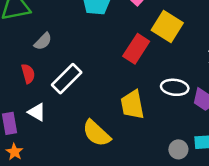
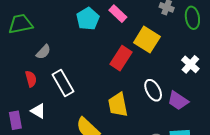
white rectangle: (67, 79) -> (63, 83), turned -75
white ellipse: (175, 87) -> (153, 90), turned 55

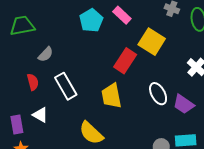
yellow trapezoid: (118, 105) -> (111, 96), moved

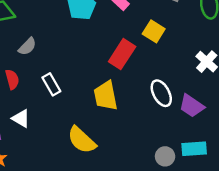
yellow square: (152, 42) -> (154, 31), size x0.7
white rectangle: (66, 86) -> (51, 84), size x0.7

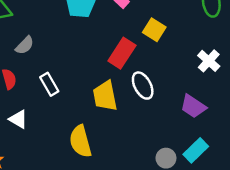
white ellipse: (161, 93) -> (143, 86), moved
yellow semicircle: (82, 140) -> (80, 141), turned 32
cyan rectangle: (194, 149) -> (196, 150), turned -40

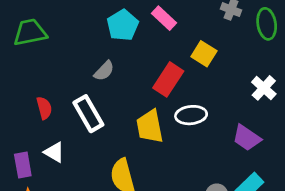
gray semicircle: (25, 45) -> (104, 71), moved
white rectangle: (49, 84) -> (88, 114), size x1.4
white ellipse: (143, 86) -> (191, 115), turned -68

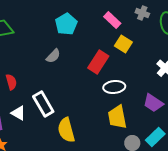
pink rectangle: (164, 18) -> (112, 20), moved
white rectangle: (88, 114) -> (43, 104), moved
yellow trapezoid: (150, 126) -> (117, 117), moved

